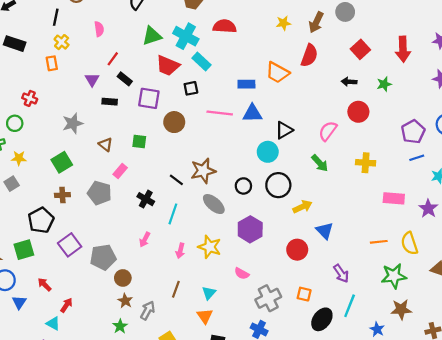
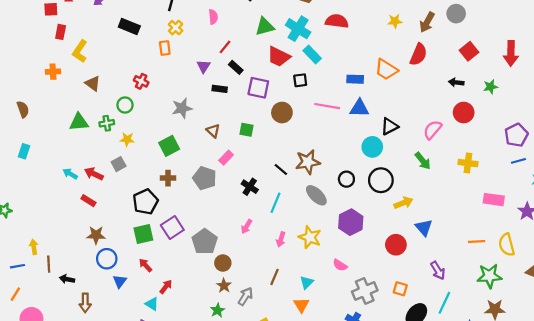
green square: (24, 250) -> (143, 234), moved
gray pentagon: (103, 257) -> (205, 242), turned -30

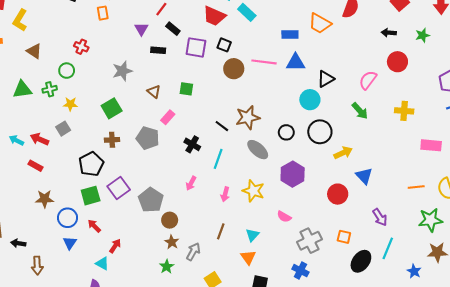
black square: (300, 80) -> (224, 45), moved, turned 32
brown circle: (282, 113) -> (234, 69), moved
blue circle: (107, 259) -> (68, 218), moved

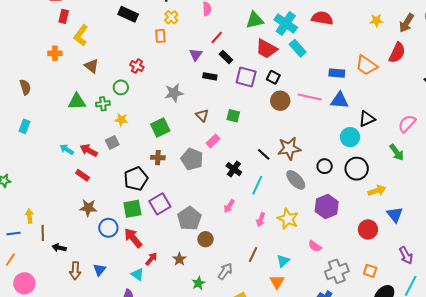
red arrow: (94, 226) -> (133, 238), size x1.5
brown star: (172, 242) -> (179, 259), moved
blue triangle: (70, 243) -> (99, 270), moved

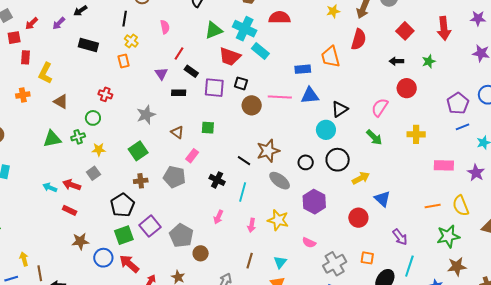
orange trapezoid: (366, 65) -> (330, 57), turned 50

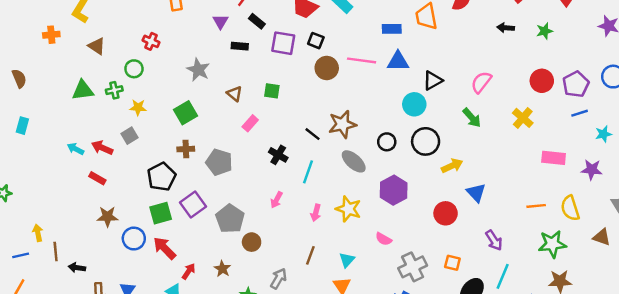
red circle: (407, 88) -> (542, 81), moved
gray star: (146, 115) -> (198, 70), turned -30
yellow cross: (416, 134) -> (523, 118), turned 36
purple star: (476, 173) -> (592, 170), turned -30
gray pentagon: (174, 177) -> (219, 162), moved

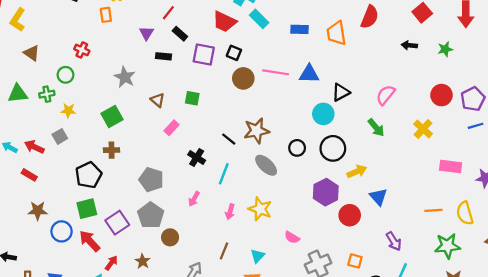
blue rectangle: (392, 29) -> (299, 29), moved
gray pentagon: (219, 162) -> (151, 180), moved
purple hexagon: (394, 190) -> (326, 192), moved
purple square: (193, 205) -> (117, 223), moved

